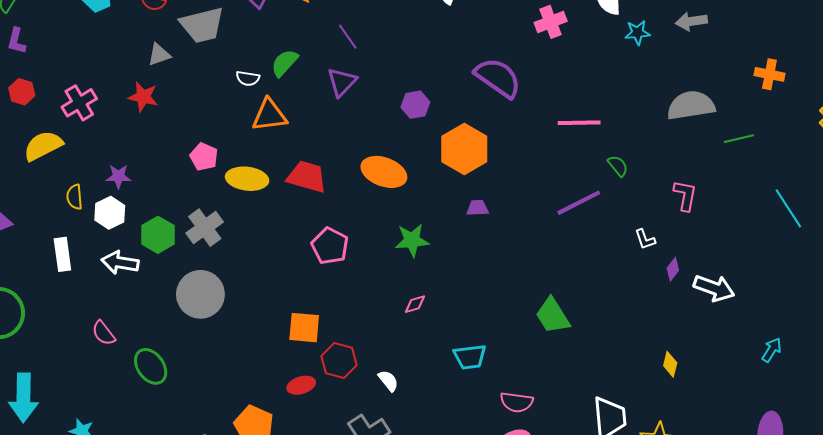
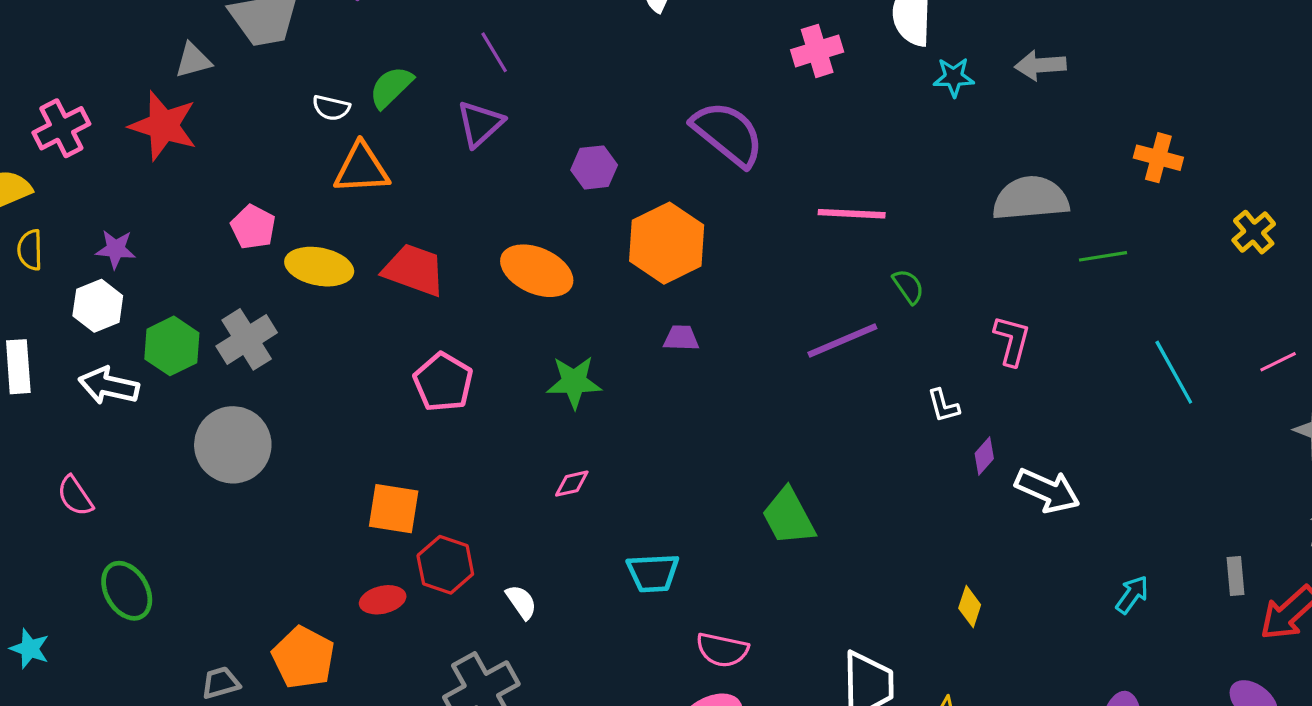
red star: (143, 97) -> (163, 126), size x1.4
yellow semicircle: (75, 197) -> (30, 250), moved
green ellipse: (151, 366) -> (127, 591), moved

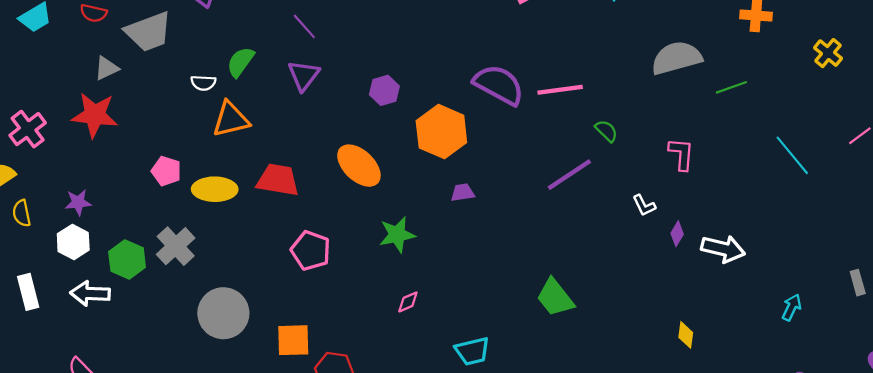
purple semicircle: (728, 134) -> (499, 85), moved
orange ellipse: (537, 271) -> (359, 166), turned 30
gray circle: (233, 445) -> (223, 313), moved

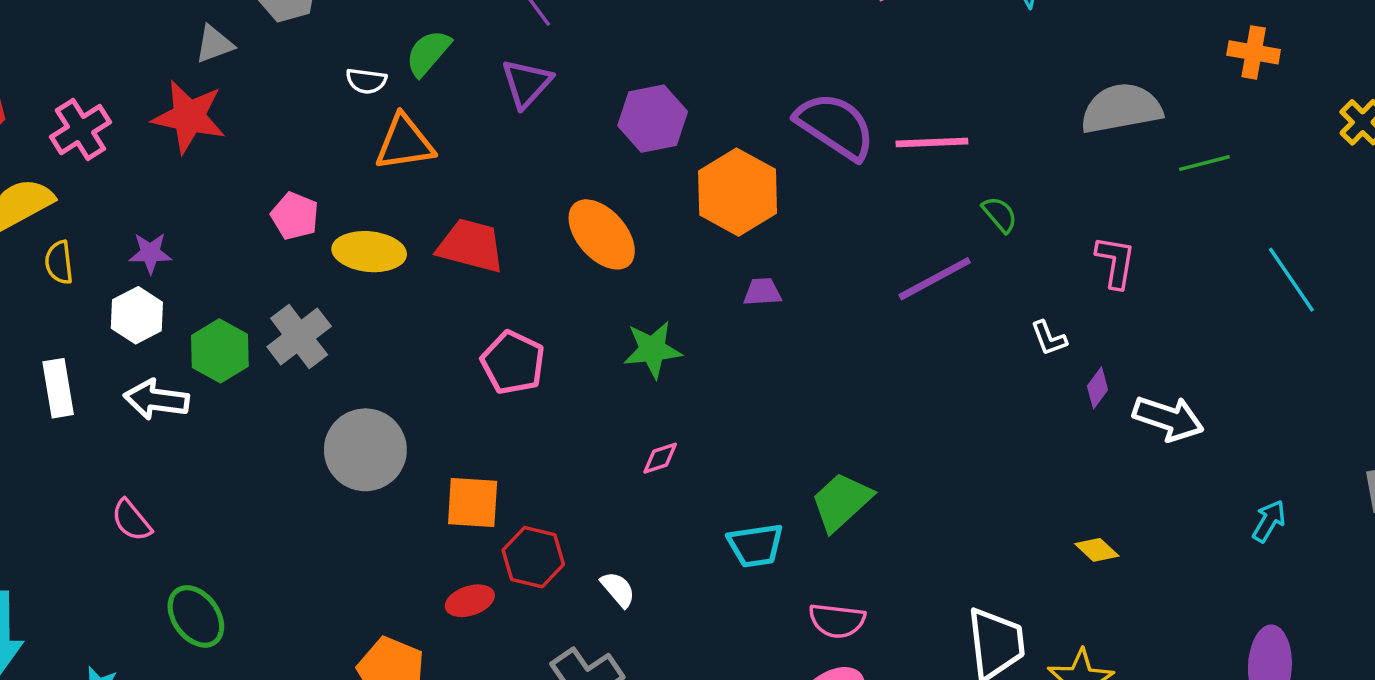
purple hexagon: (384, 90) -> (653, 119), size x1.4
green trapezoid: (555, 298) -> (841, 502), moved, turned 81
yellow diamond: (686, 335) -> (1097, 550), turned -60

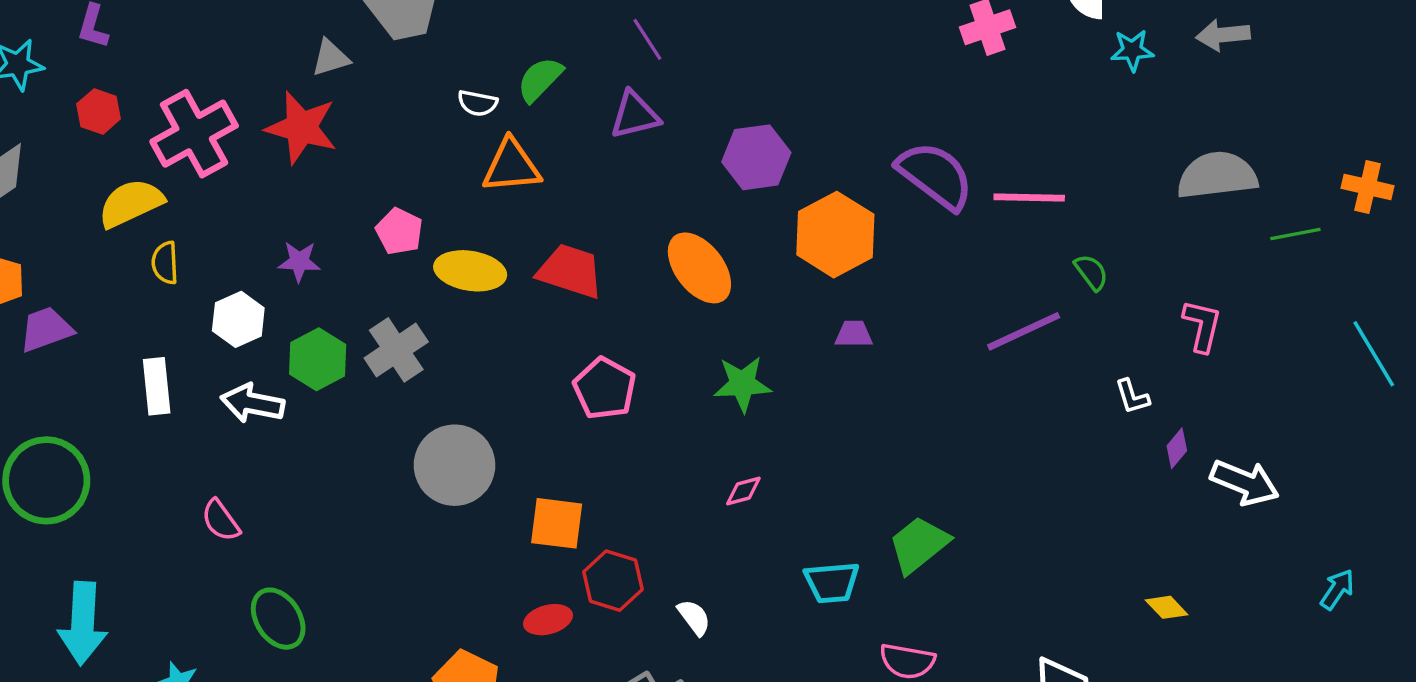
orange cross: (1254, 52) -> (1368, 187), moved
purple triangle: (527, 83) -> (635, 115), turned 30
pink cross: (80, 130) -> (194, 134), size x1.4
purple star: (150, 253) -> (299, 262), moved

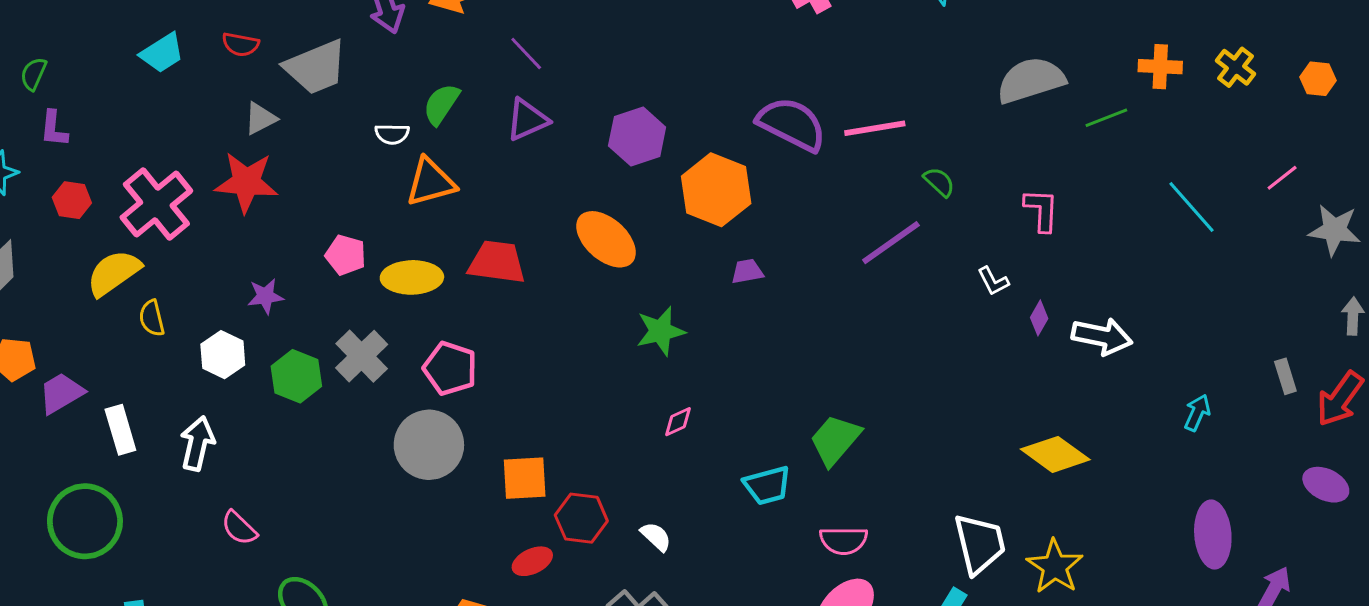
white rectangle: (157, 386) -> (120, 430), moved
pink pentagon: (605, 388) -> (450, 368), moved
white arrow: (252, 403) -> (197, 443), moved, turned 102
yellow diamond: (1167, 607) -> (1055, 454), size x1.8

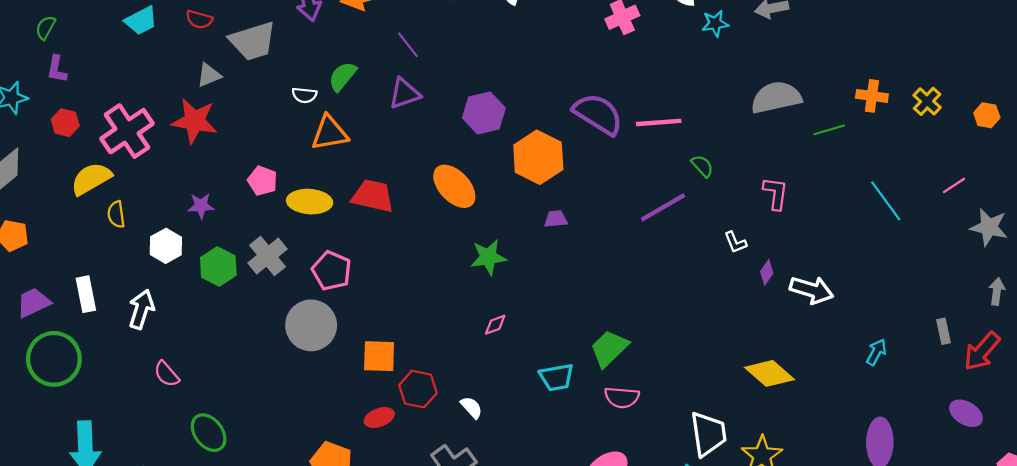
purple trapezoid: (61, 393) -> (33, 303), moved
pink semicircle: (844, 541) -> (622, 397), moved

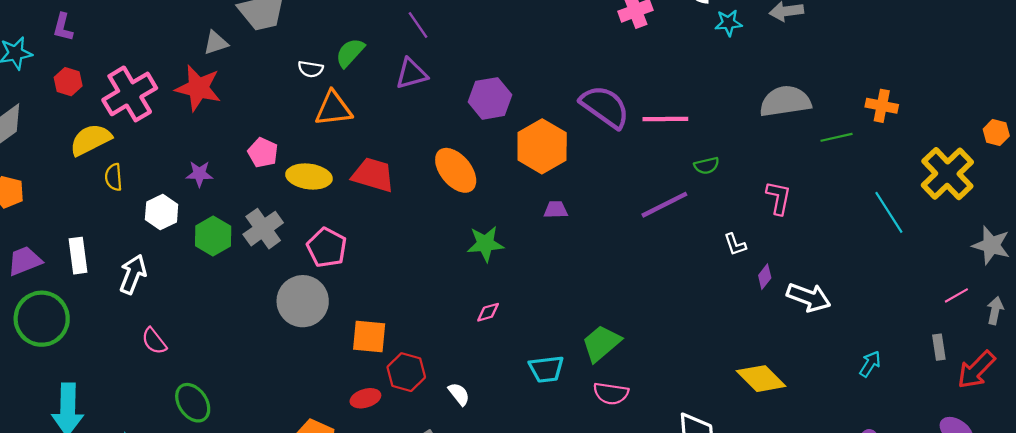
yellow cross: (927, 101) -> (947, 174), moved, size x1.8
green semicircle: (702, 166) -> (707, 166), turned 115
pink line: (954, 185) -> (956, 295), moved

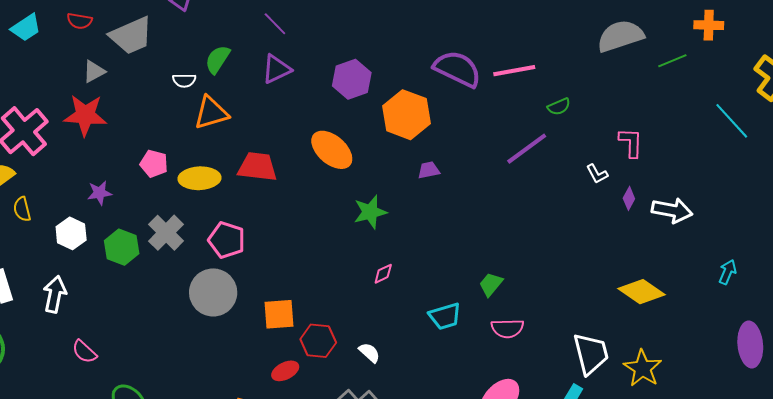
pink L-shape: (779, 198) -> (631, 143), moved
green trapezoid: (601, 343) -> (491, 284), size x0.7
cyan arrow: (870, 364) -> (728, 272), moved

